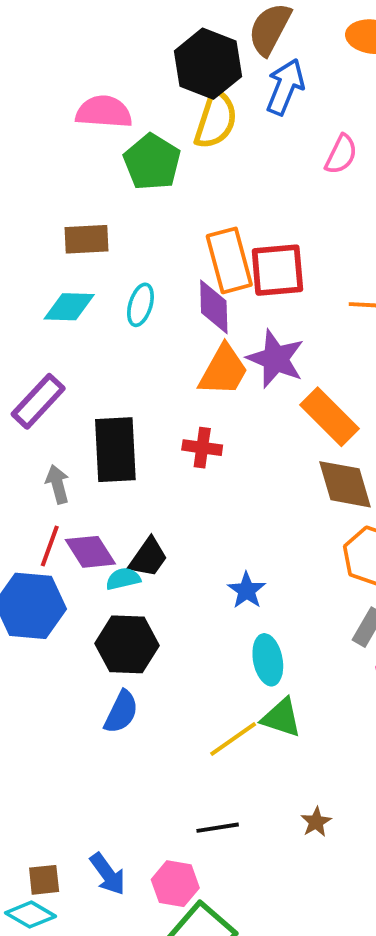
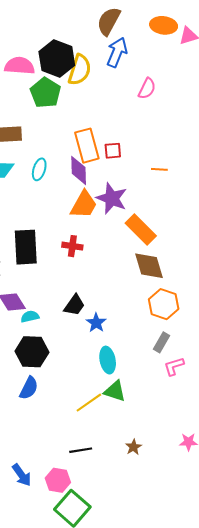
black hexagon: (208, 64) -> (57, 59), moved
red square: (277, 270) -> (113, 151), size x0.6
black trapezoid: (148, 558) -> (74, 305), moved

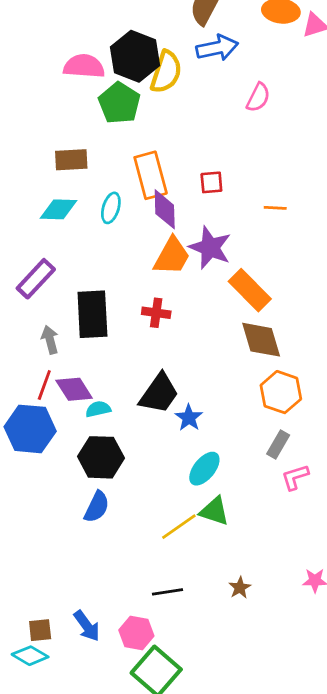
blue arrow: (117, 52) -> (217, 48), turned 56
orange rectangle: (87, 146) -> (151, 175), moved
black trapezoid: (74, 305) -> (159, 394), size x1.4
cyan ellipse: (108, 360) -> (204, 469), turned 50

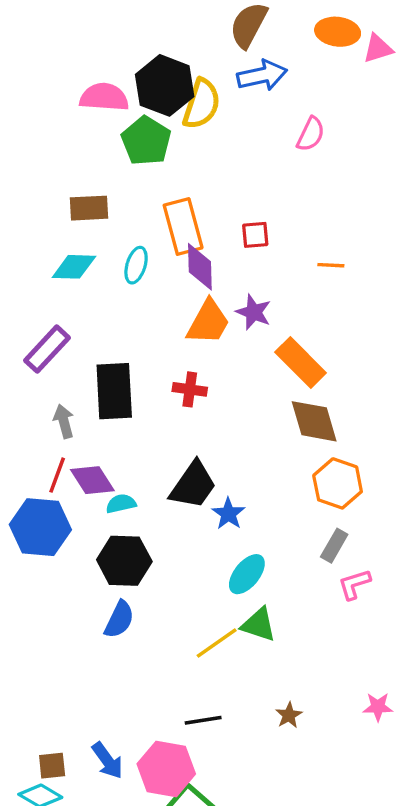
purple star: (210, 248) -> (254, 312), size x0.7
pink hexagon: (136, 633) -> (166, 769), size x1.4

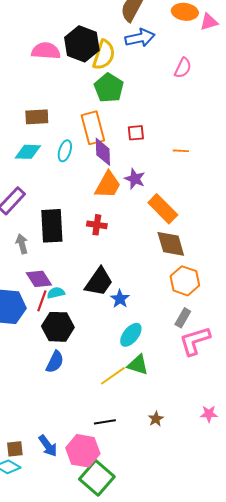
pink semicircle: (311, 134) -> (183, 68), moved
green pentagon: (146, 141) -> (109, 88), moved
red line: (57, 475) -> (42, 301), moved
pink L-shape: (354, 584) -> (195, 341), size x1.6

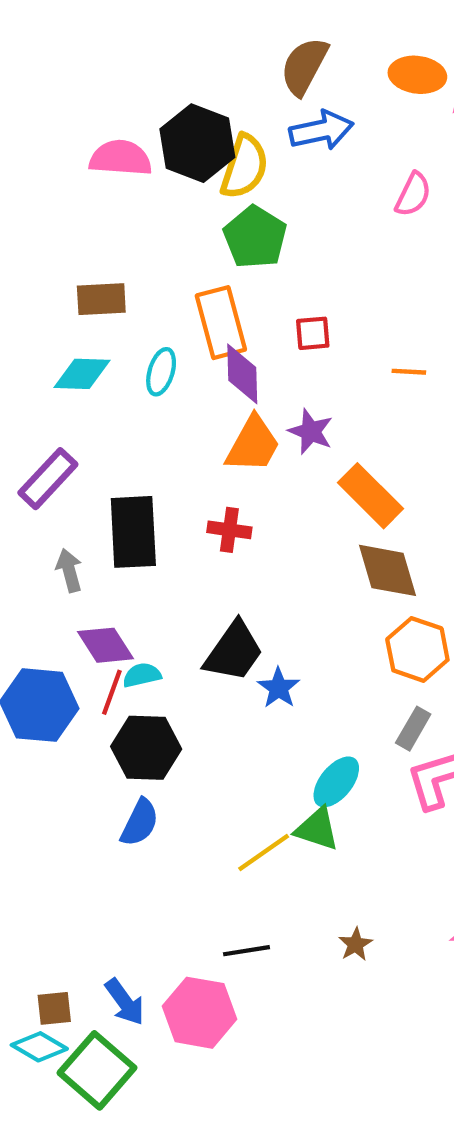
cyan ellipse: (131, 335) -> (336, 782), moved
green square: (97, 478) -> (97, 1070), moved

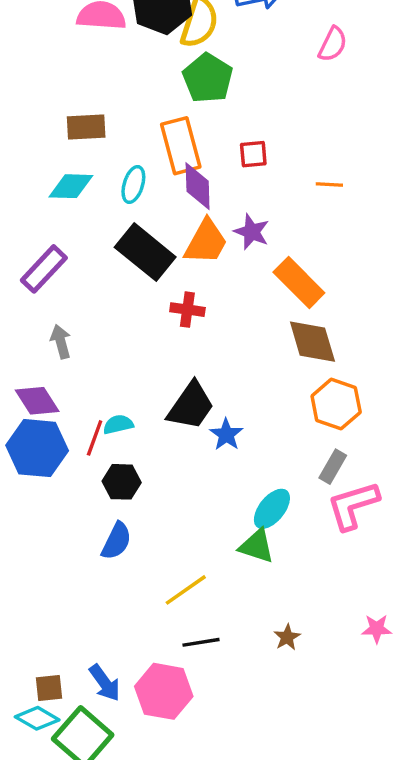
black rectangle: (133, 532) -> (145, 252), moved, turned -48
purple diamond: (106, 645) -> (37, 401), moved
black hexagon: (146, 748) -> (122, 482), size x0.7
yellow line: (264, 852) -> (186, 590), moved

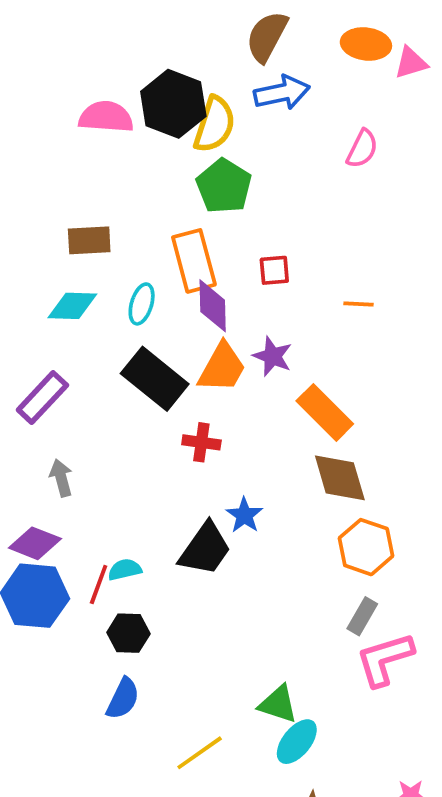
purple diamond: (37, 401) -> (35, 543), turned -36
blue star: (226, 435) -> (244, 515), moved
cyan ellipse: (272, 509) -> (297, 742), moved

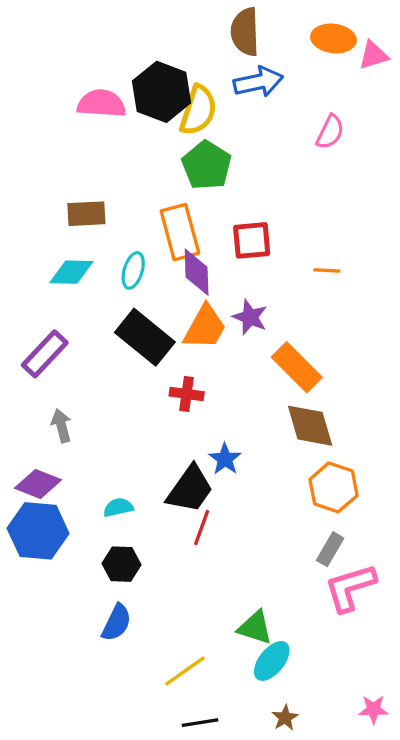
brown semicircle: (267, 37) -> (245, 32), turned -30
red square: (274, 270) -> (252, 240), size x1.4
red line: (99, 584) -> (202, 527), moved

